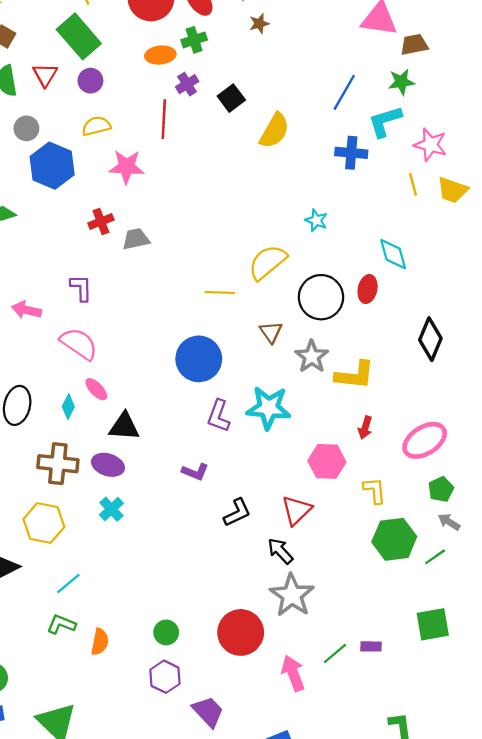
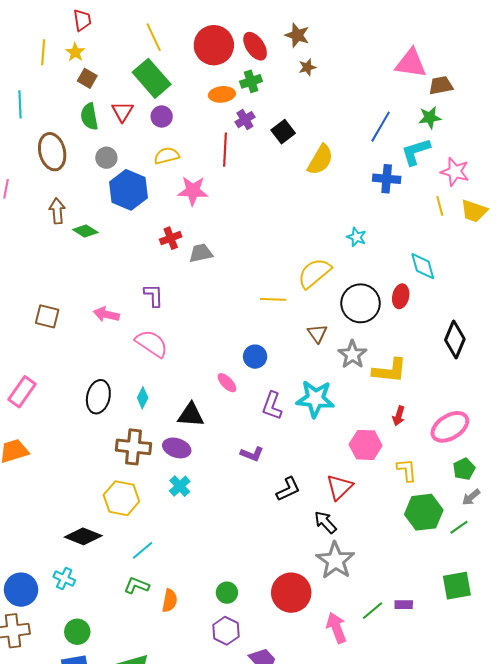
blue circle: (199, 359) -> (255, 357), size x0.6
pink ellipse: (96, 389) -> (227, 383), moved
gray arrow: (449, 522) -> (471, 497), turned -72

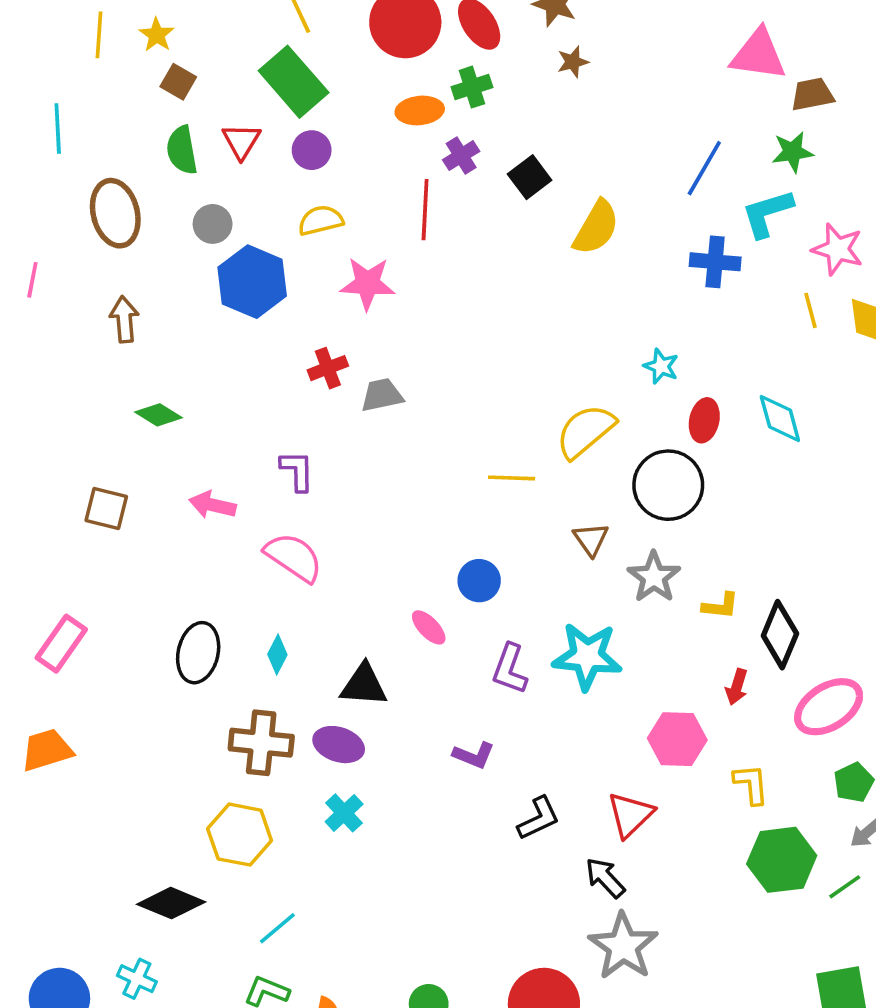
green diamond: (85, 231) -> (159, 415), moved
red ellipse: (401, 296) -> (704, 420), moved
black diamond: (455, 339) -> (780, 635), moved
yellow L-shape: (390, 371) -> (720, 606), size x0.6

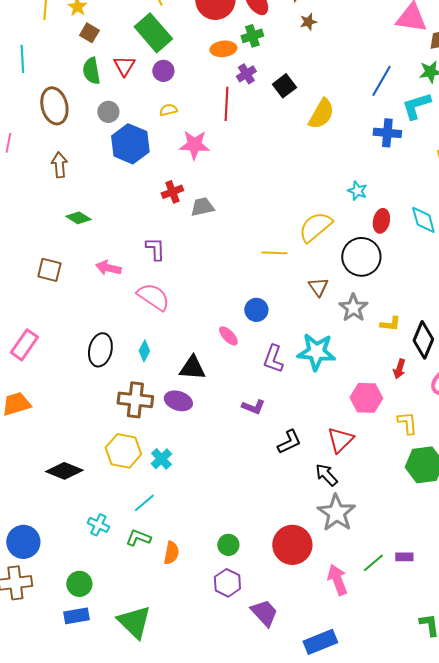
yellow semicircle: (321, 220) -> (168, 110), size x0.7
cyan cross: (344, 813) -> (161, 459), moved
black diamond: (171, 903) -> (64, 471), moved
cyan cross: (137, 979) -> (98, 525), moved

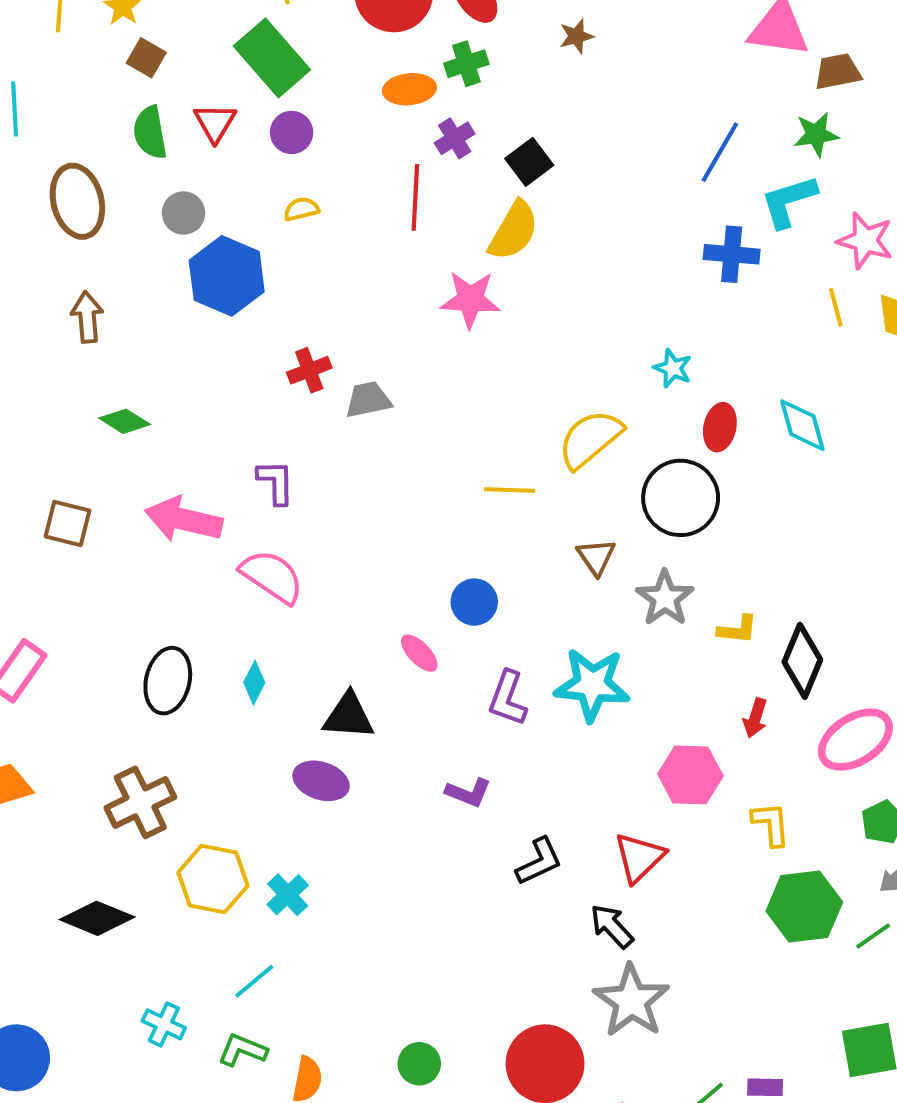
yellow semicircle: (321, 114) -> (514, 231), moved
pink star: (194, 145) -> (470, 299), moved
pink arrow: (108, 268) -> (184, 520), size x1.5
brown cross: (135, 400) -> (140, 802), moved, turned -32

